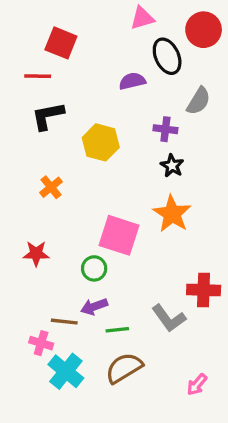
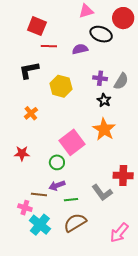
black ellipse: (167, 56) -> (101, 34), turned -45
red line: (38, 76) -> (49, 46), moved
gray semicircle: (199, 101) -> (121, 81), moved
pink square: (119, 235) -> (72, 142), turned 35
pink arrow: (197, 385) -> (119, 233), size x1.5

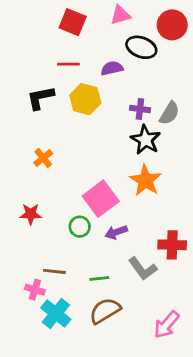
red square: (37, 26) -> (73, 22), moved
yellow hexagon: (61, 86) -> (85, 99), moved
black star: (104, 100) -> (146, 140), size x1.5
purple arrow: (57, 186) -> (116, 232), moved

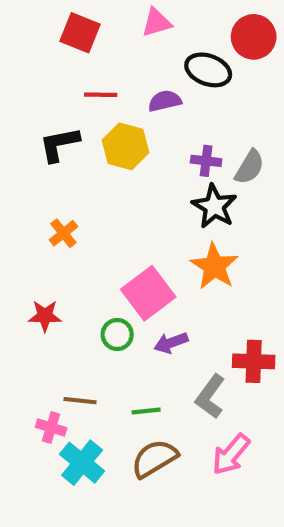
pink triangle: (120, 15) -> (156, 22), moved
red square: (73, 22) -> (80, 33), moved
gray L-shape: (143, 269) -> (210, 397), turned 72
pink arrow: (167, 325) -> (231, 454), moved

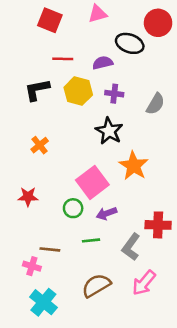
purple cross: (206, 161) -> (114, 94), moved
black star: (214, 206) -> (109, 131), moved
green line: (146, 411) -> (91, 240), moved
cyan cross: (82, 463) -> (43, 302), moved

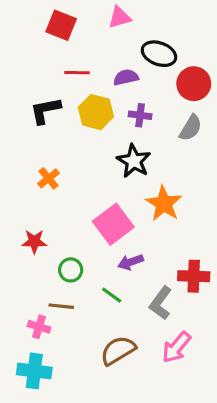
red circle: (158, 23) -> (194, 84), moved
green circle: (73, 208) -> (71, 270), moved
green line: (91, 240) -> (112, 295), turned 42
cyan cross: (43, 302) -> (34, 371), moved, turned -32

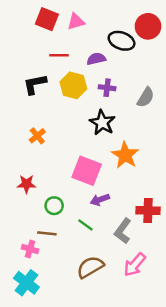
pink triangle: (120, 17) -> (76, 22), moved
red circle: (194, 84) -> (148, 26), moved
pink square: (113, 224) -> (87, 171), turned -32
cyan cross: (34, 371) -> (26, 283), turned 30

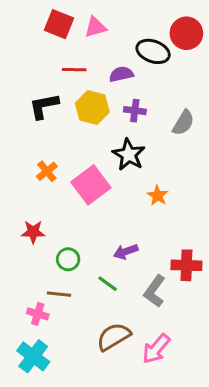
orange star: (125, 155) -> (158, 196), size x0.6
pink square: (87, 171) -> (91, 185), moved, turned 32
pink arrow: (135, 265) -> (156, 349), moved

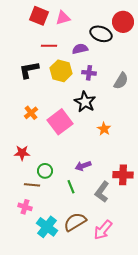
green line: (108, 284) -> (71, 187), turned 32
brown line: (59, 294) -> (32, 185), moved
cyan cross: (33, 356) -> (47, 227), moved

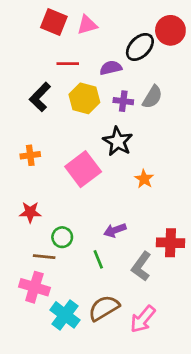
black ellipse: (101, 34) -> (140, 47), turned -65
black L-shape: (29, 70) -> (40, 97), turned -35
gray semicircle: (121, 81) -> (152, 97), moved
orange cross: (31, 113) -> (30, 155), moved, turned 32
pink cross: (25, 207) -> (34, 287), size x1.5

